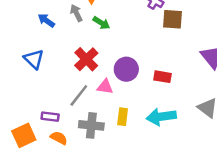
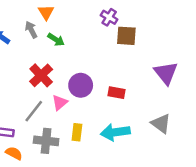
pink triangle: (105, 87) -> (60, 103), turned -49

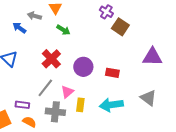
gray arrow: (31, 30) -> (34, 16), moved, turned -48
brown square: (126, 36) -> (120, 27), turned 30
purple triangle: (166, 73) -> (152, 57), turned -50
pink triangle: (60, 103) -> (67, 92), moved

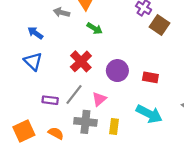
blue arrow: (19, 28) -> (35, 33), moved
purple rectangle: (22, 105) -> (50, 100), moved
yellow rectangle: (80, 105) -> (114, 126), moved
cyan arrow: (111, 105) -> (149, 114), turned -145

